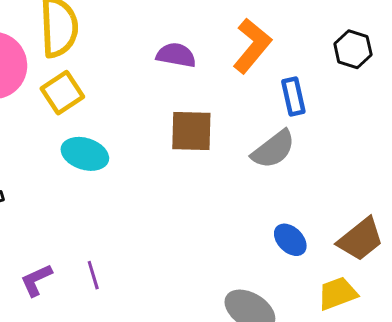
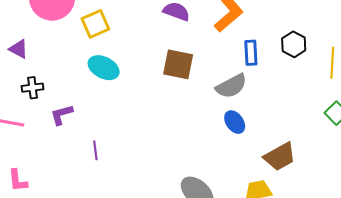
black hexagon: (353, 49) -> (294, 44), moved
blue ellipse: (290, 240) -> (235, 122), moved
purple L-shape: (36, 280) -> (62, 115), moved

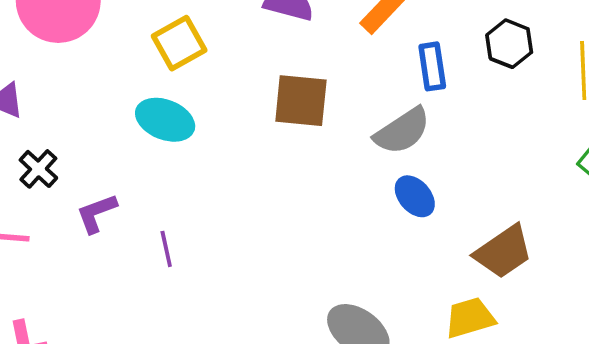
yellow square: (95, 24) -> (179, 43), moved
black cross: (33, 88) -> (38, 169), turned -35
purple line: (95, 150) -> (166, 249), moved

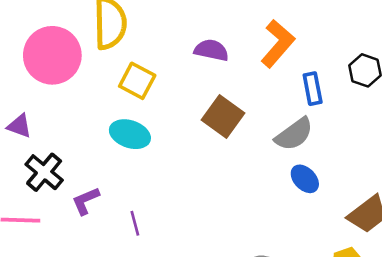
yellow square: (179, 43) -> (137, 81), turned -30
brown square: (301, 101) -> (223, 116), turned 33
black cross: (38, 169) -> (44, 172), size x1.4

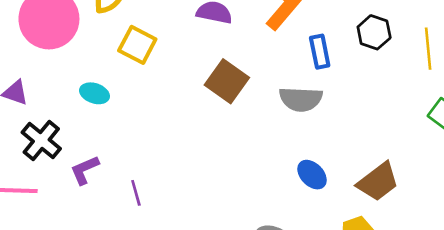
cyan ellipse: (130, 134) -> (95, 93), moved, size x0.7
gray semicircle: (294, 134) -> (301, 99), turned 39
blue ellipse: (305, 179) -> (312, 175), moved

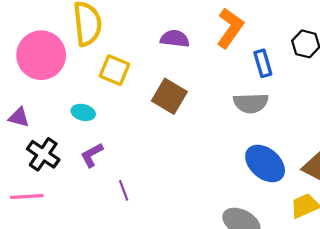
brown square: (227, 81) -> (169, 96), moved
purple L-shape: (85, 170) -> (92, 155), moved
blue ellipse: (312, 175) -> (265, 163), size x1.6

